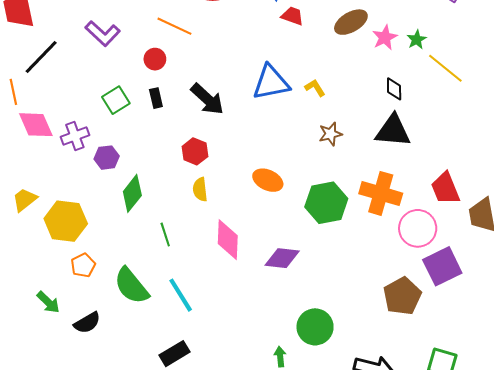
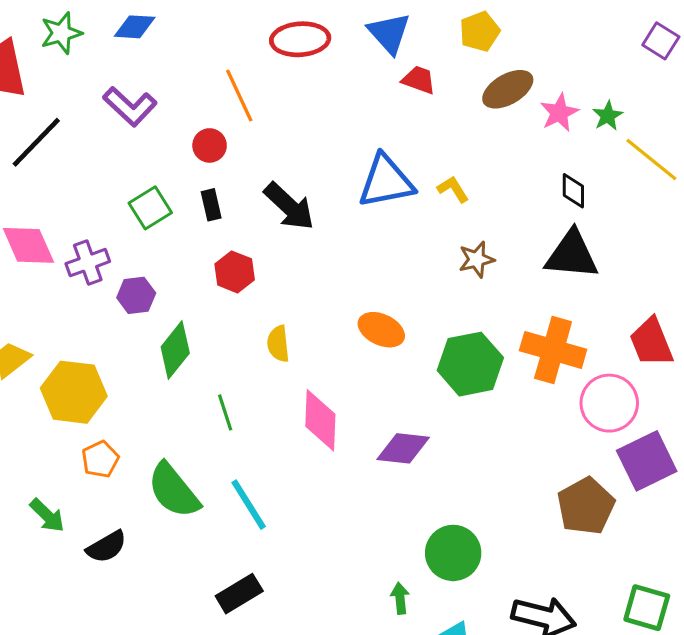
orange line: (174, 26) -> (239, 95), turned 40
red hexagon: (195, 151) -> (235, 272), moved

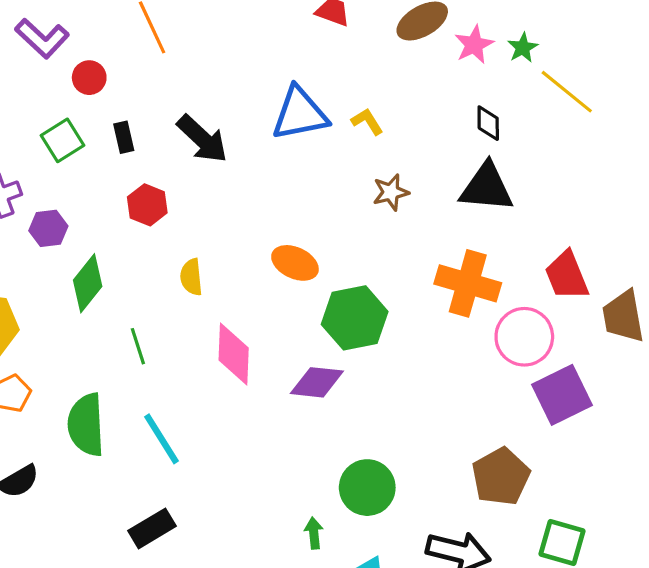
red circle: (210, 145) -> (89, 78), moved
green hexagon: (470, 364) -> (355, 318), moved
green semicircle: (174, 491) -> (86, 425), turned 36
brown pentagon: (586, 506) -> (501, 477), moved

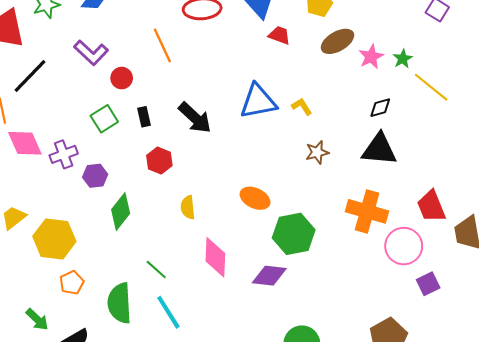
black diamond: (488, 123) -> (380, 108), turned 75
green line: (138, 346) -> (156, 269), moved, turned -30
purple square: (562, 395) -> (428, 284), size x0.6

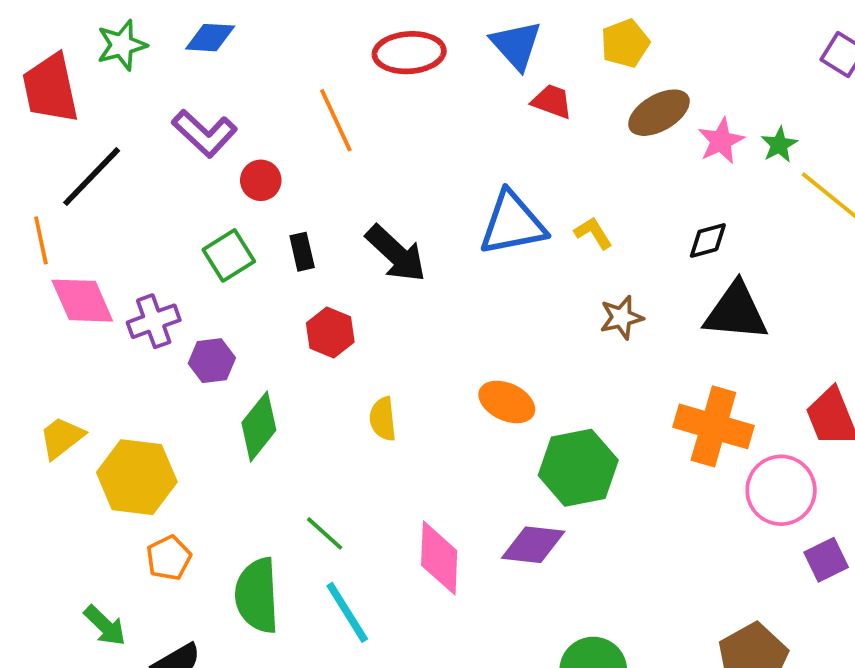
black diamond: (380, 108) -> (708, 240), moved
pink diamond: (215, 257) -> (439, 558), moved

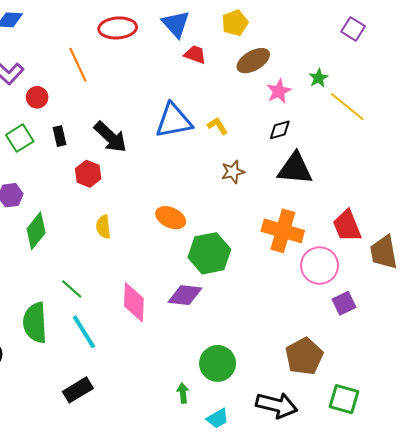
pink star: (721, 141) -> (279, 91), moved
red hexagon: (330, 332) -> (88, 174), moved

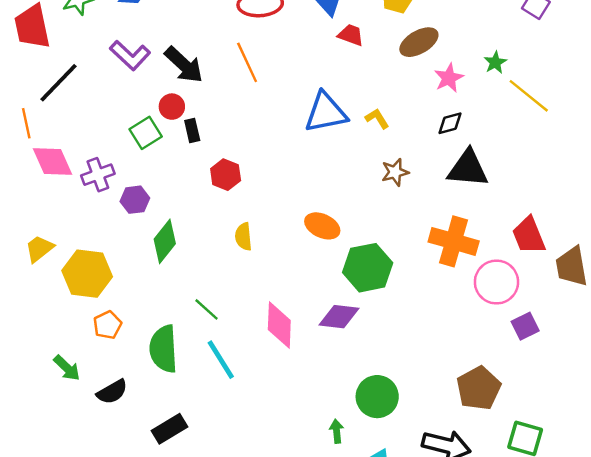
orange line: (78, 65) -> (247, 62), moved
red circle: (37, 97) -> (172, 107), moved
black arrow: (111, 137) -> (184, 65), moved
black rectangle: (78, 390) -> (169, 429), moved

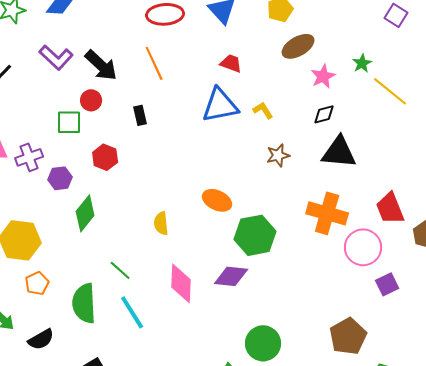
red trapezoid: (351, 35) -> (231, 63), moved
black rectangle: (192, 130) -> (140, 115), moved
green square: (146, 133) -> (69, 122), turned 32
red hexagon: (226, 175) -> (105, 157), moved
yellow semicircle: (243, 237) -> (161, 223), moved

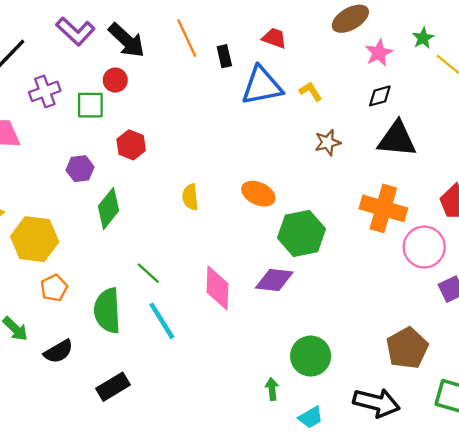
black rectangle: (140, 115) -> (224, 56), moved
purple cross: (29, 157) -> (45, 91), moved
yellow semicircle: (161, 223) -> (190, 197), moved

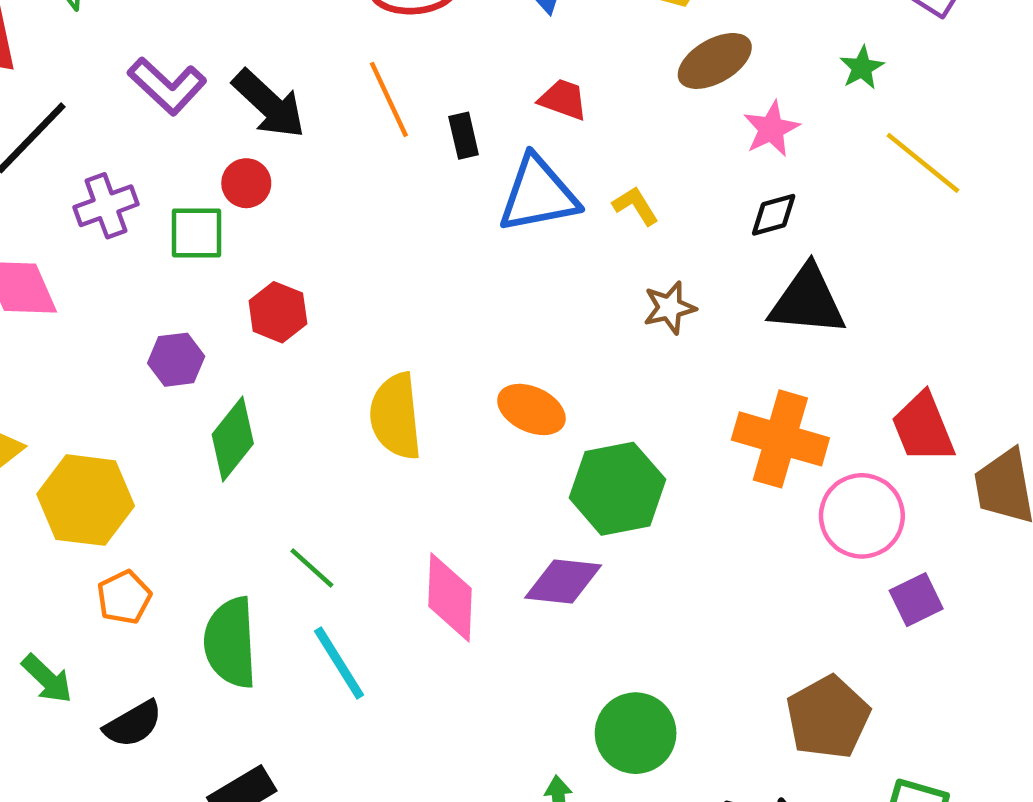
green star: (423, 38) -> (862, 68), moved
yellow semicircle: (190, 197) -> (396, 416), size x1.6

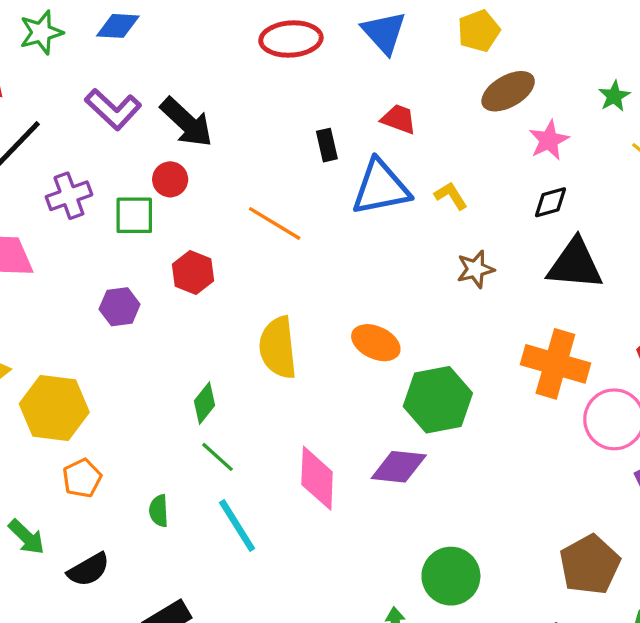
orange line: (389, 99) -> (275, 223), moved, turned -34
green diamond: (233, 439) -> (204, 403), moved, size x0.7
green semicircle: (230, 643) -> (159, 511), size x0.5

